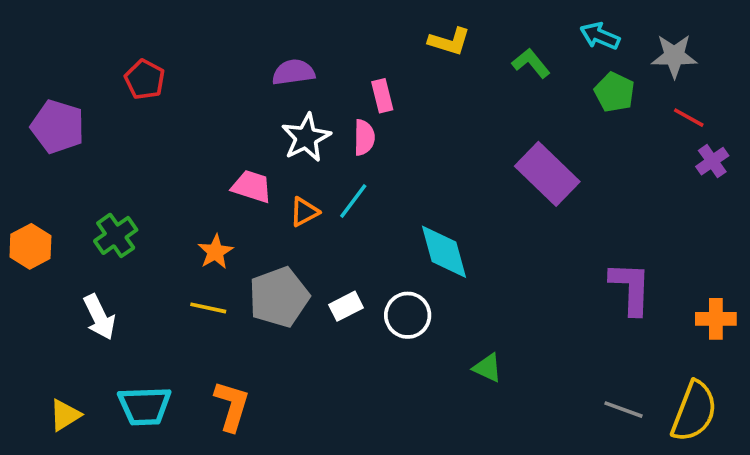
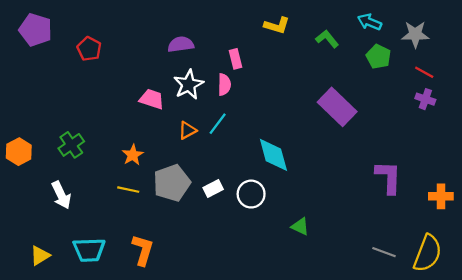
purple pentagon: (58, 127) -> (36, 30), moved
purple cross: (712, 161) -> (425, 99), moved, turned -36
pink trapezoid: (252, 186) -> (152, 99), moved

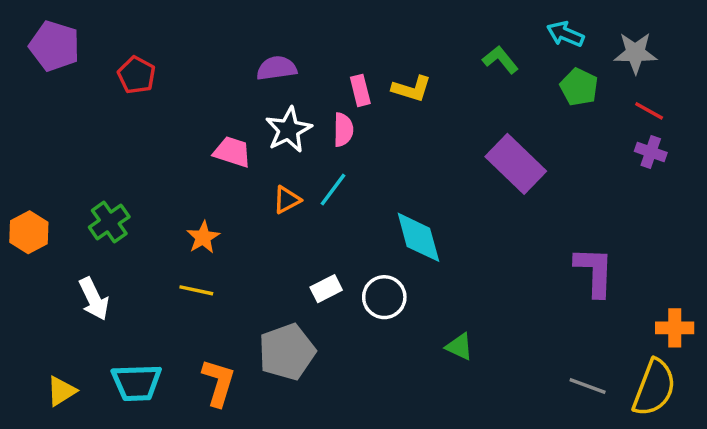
yellow L-shape: (277, 25) -> (412, 89), moved
gray pentagon: (172, 183) -> (287, 352), moved
orange cross: (441, 196) -> (675, 328), moved

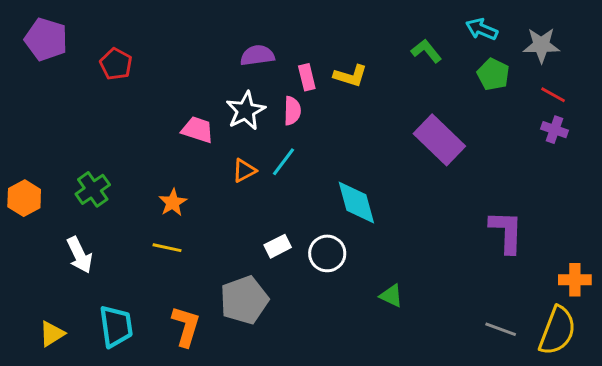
purple semicircle: (277, 68) -> (257, 55), moved
cyan trapezoid: (137, 383) -> (116, 326), turned -96

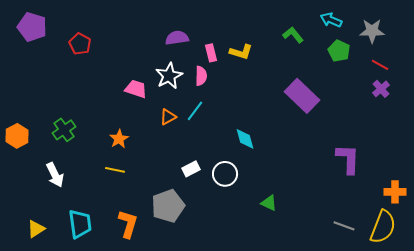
purple cross: (554, 130) -> (381, 89), turned 30
cyan diamond: (356, 202) -> (245, 139), size x0.7

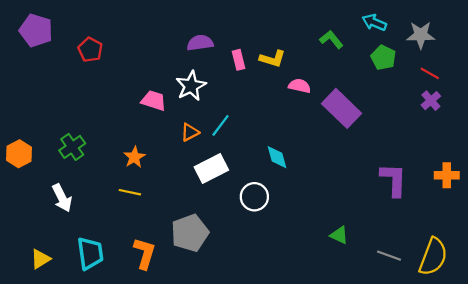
pink semicircle: (201, 76) -> (300, 86), moved, turned -78
white rectangle: (191, 169) -> (211, 168), moved, size x1.6
orange cross: (395, 192) -> (447, 175), moved
green triangle: (269, 203) -> (339, 235), moved

